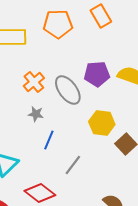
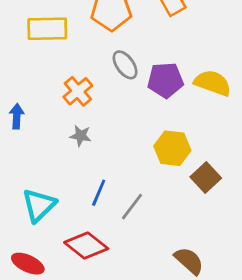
gray ellipse: (68, 90) -> (125, 65), moved, size x0.7
blue line: (49, 140) -> (99, 193), moved

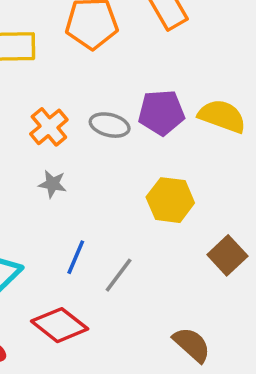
gray ellipse: (125, 65) -> (110, 125), moved, turned -40
brown square: (206, 177) -> (227, 255), moved

